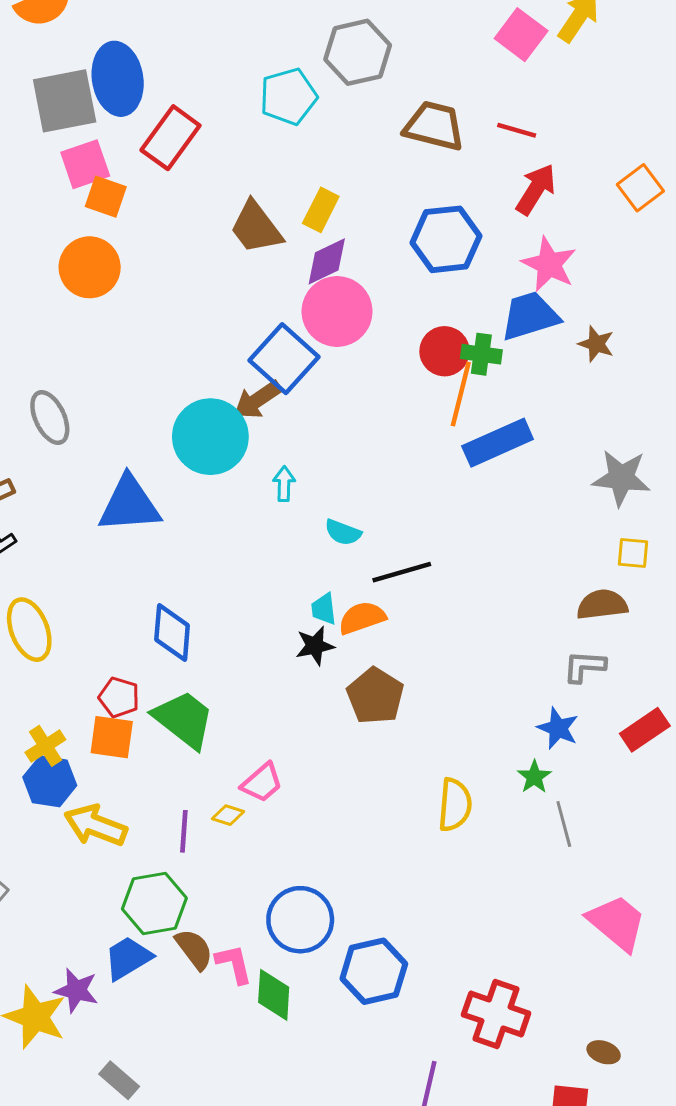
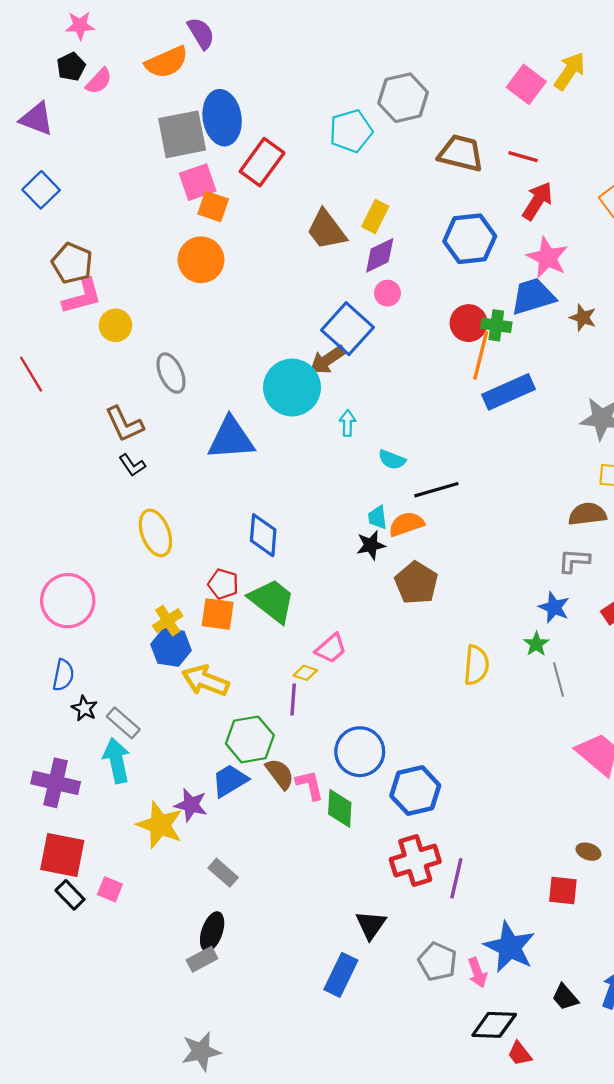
pink circle: (337, 311) -> (387, 293), size x0.5
purple line: (184, 831) -> (293, 699), moved
red cross: (496, 1014) -> (415, 860), moved, turned -36

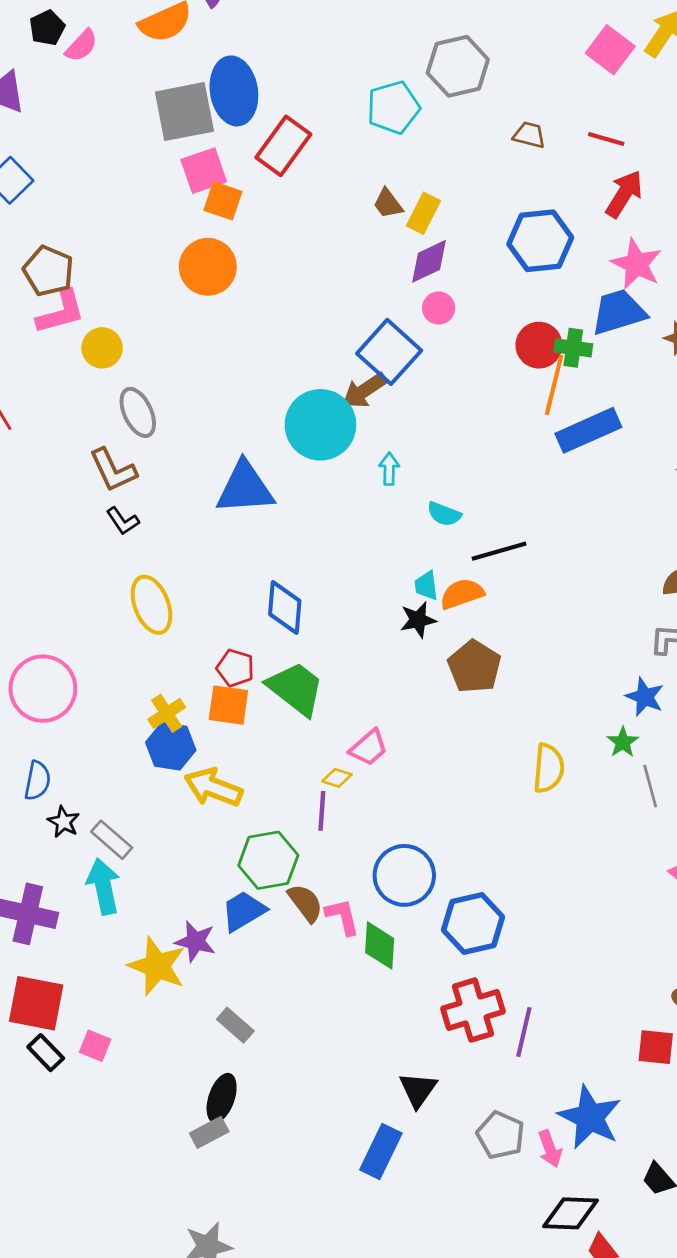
brown trapezoid: (461, 153) -> (529, 135), size x0.6
brown trapezoid: (326, 230) -> (388, 204), moved, size x0.6
gray ellipse: (171, 373) -> (138, 412), moved

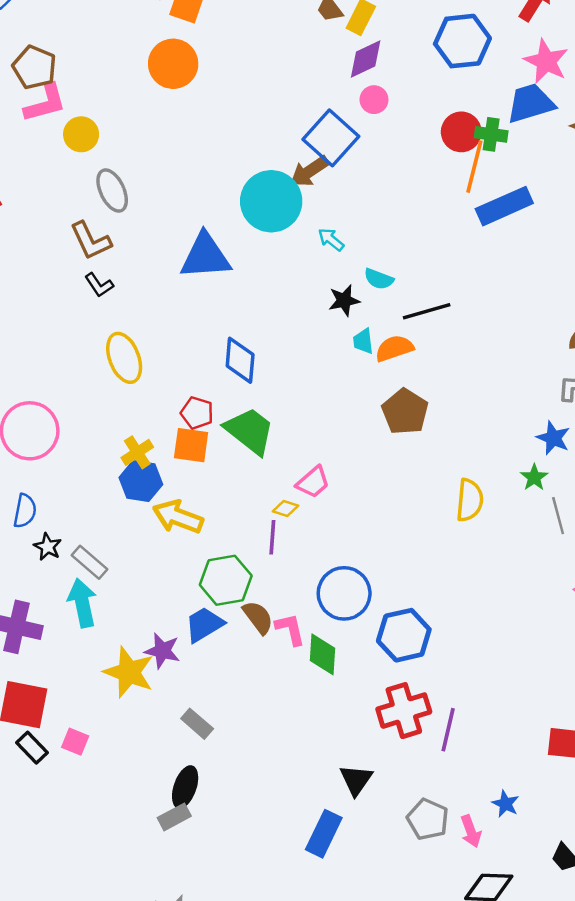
cyan arrow: (389, 469) -> (331, 240), turned -52
black star: (418, 620) -> (344, 300), moved
blue star: (590, 1117) -> (505, 804), size x0.5

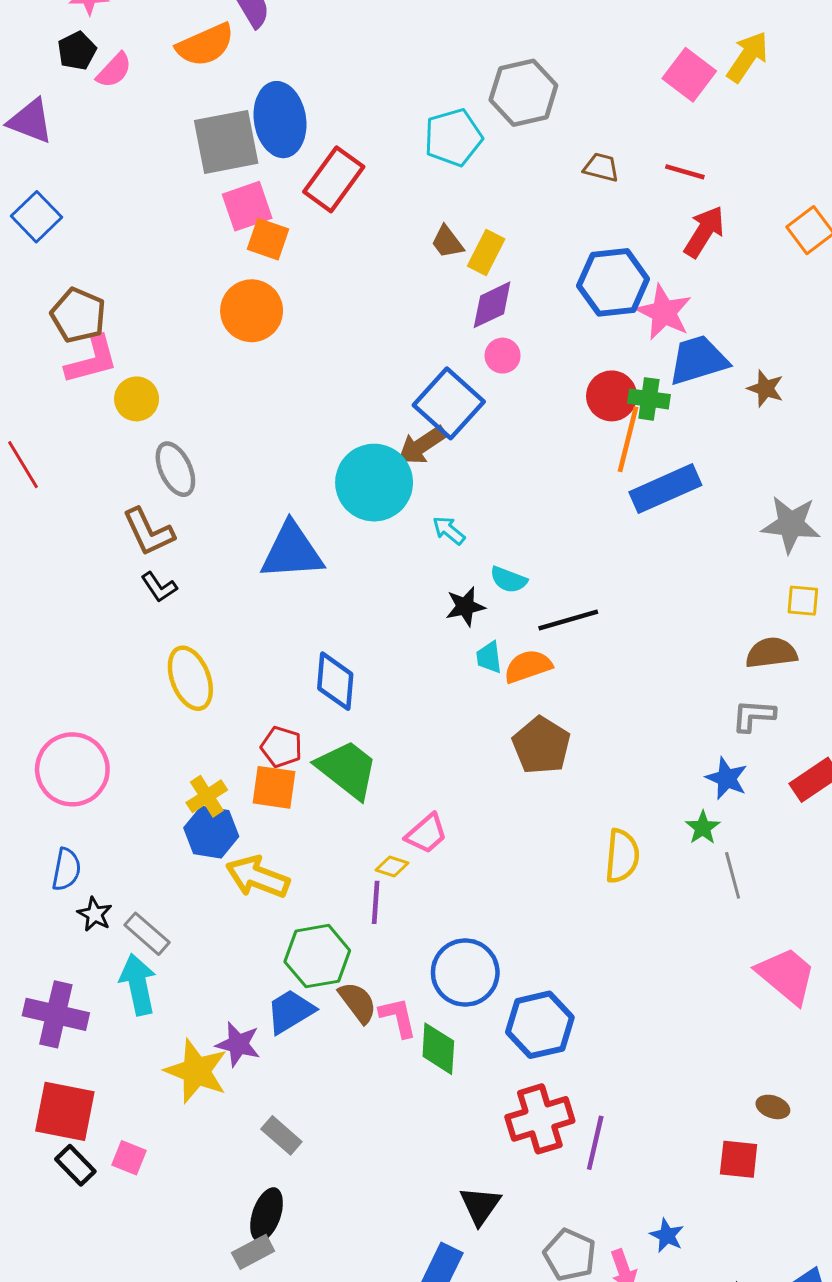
pink star: (546, 61) -> (664, 312), moved

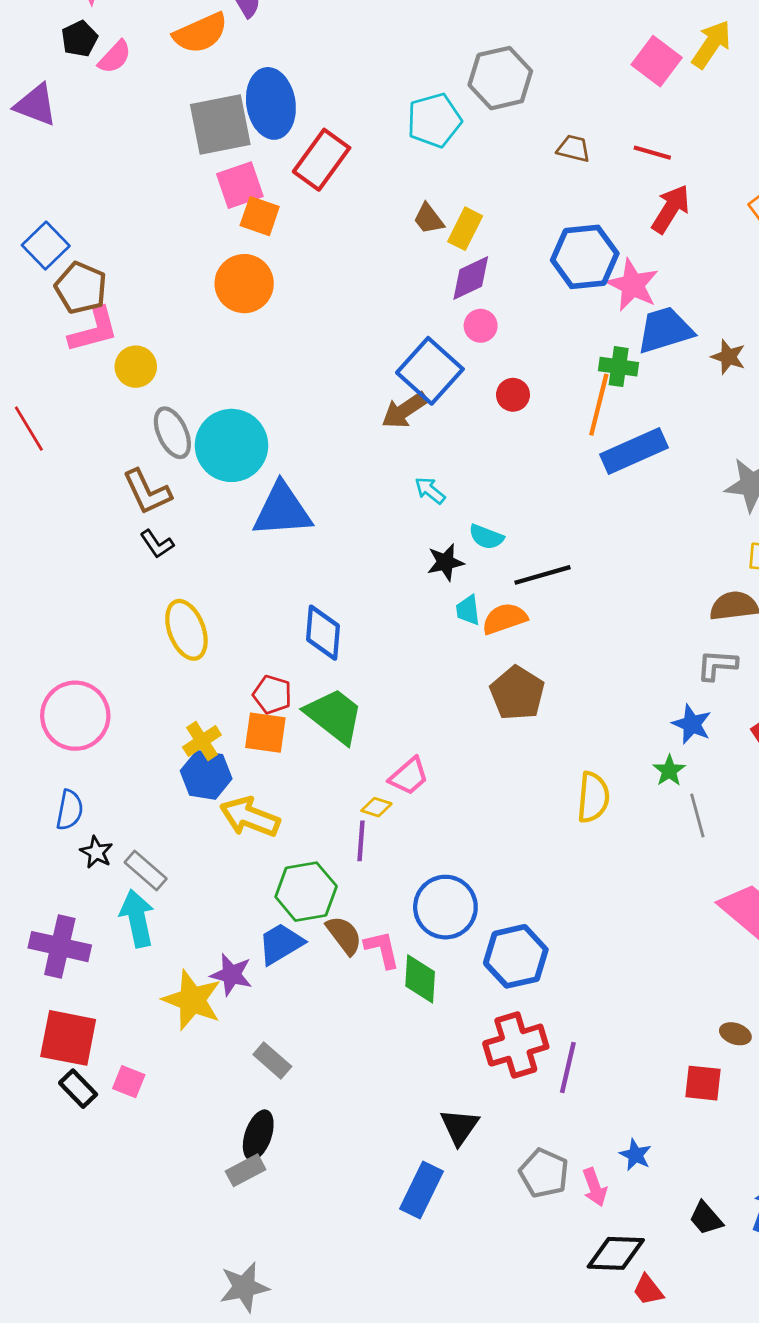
blue square: (36, 217) -> (46, 246), moved
red circle: (612, 396) -> (513, 395), moved, size x0.7
cyan circle: (374, 483) -> (231, 445), moved

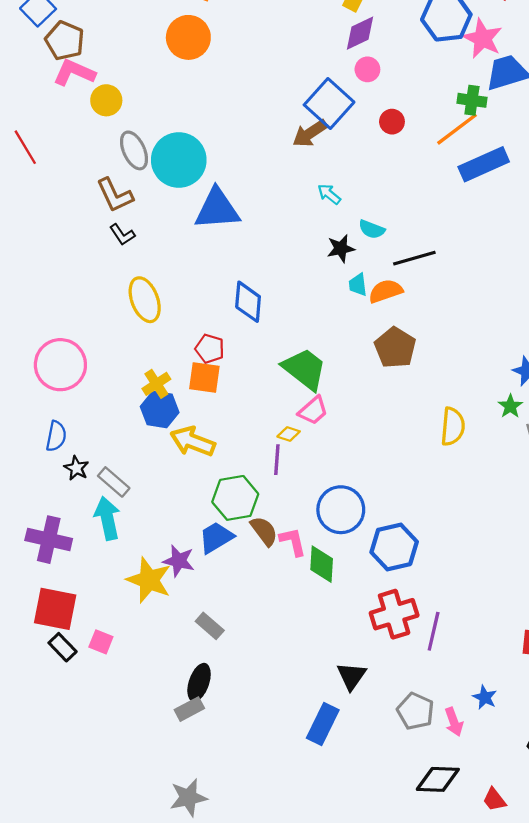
pink L-shape: (94, 330) -> (74, 73), turned -141
orange line: (599, 405) -> (457, 129), turned 39
green trapezoid: (334, 716) -> (305, 369), moved
black diamond: (616, 1253) -> (438, 779), moved

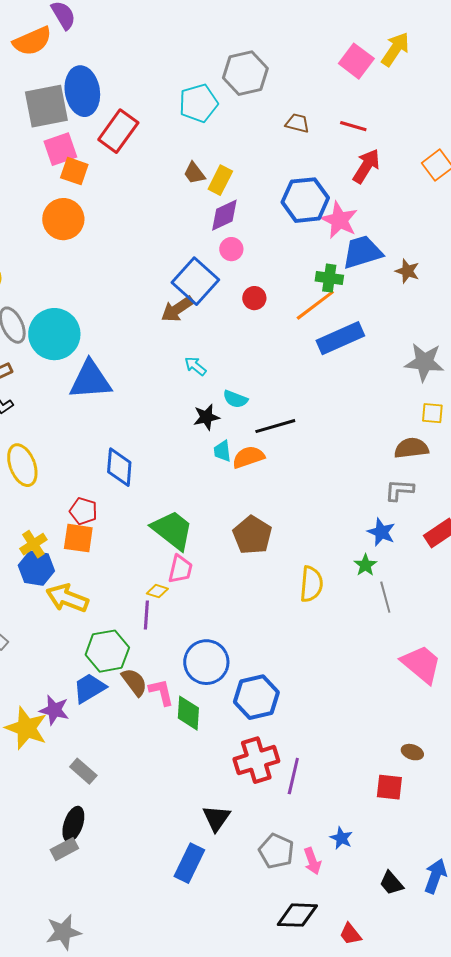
brown pentagon: (395, 348) -> (252, 535), moved
pink trapezoid: (313, 411) -> (180, 569), turned -36

